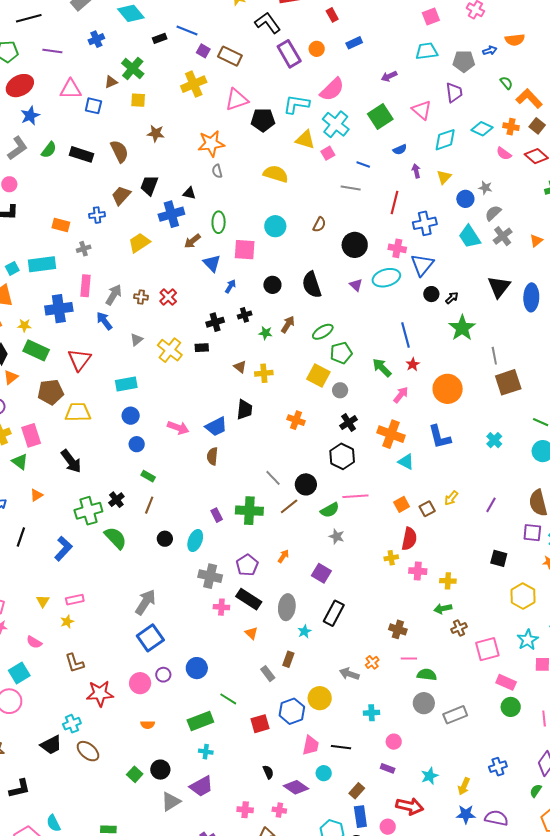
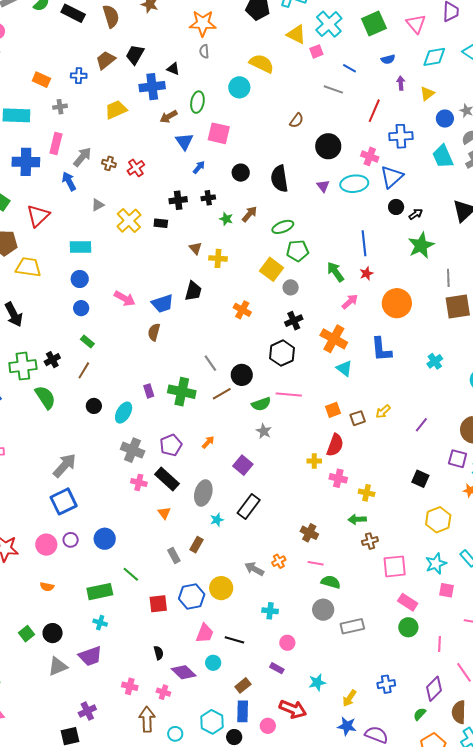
cyan circle: (275, 226) -> (239, 87), moved

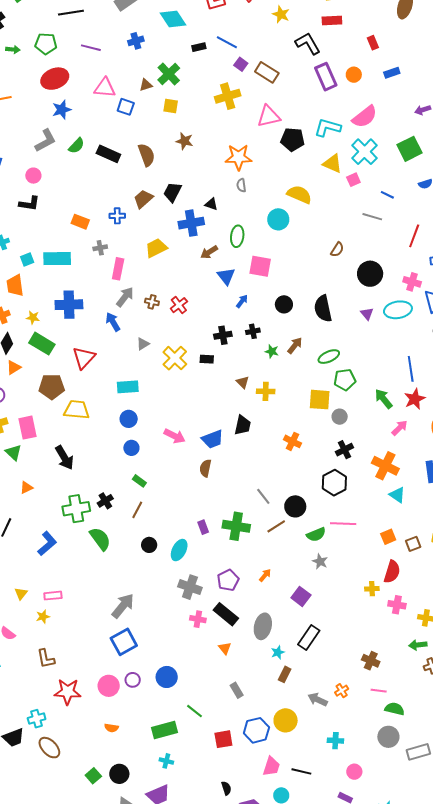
pink rectangle: (56, 144) -> (118, 269), moved
yellow square: (272, 269) -> (320, 400), turned -30
red star: (366, 273) -> (415, 399), size x1.5
brown rectangle: (197, 545) -> (285, 674), moved

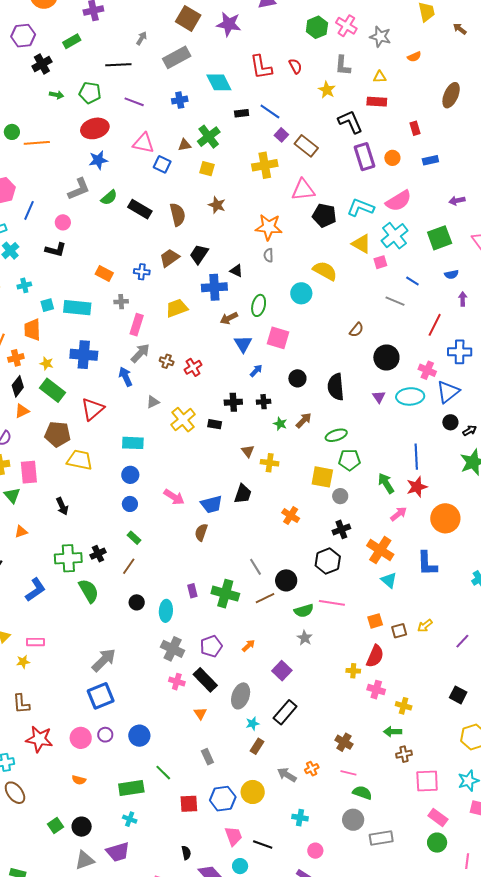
black arrow: (64, 458) -> (62, 506), size x0.7
cyan ellipse: (179, 550) -> (166, 611), turned -30
pink trapezoid: (271, 766) -> (233, 836), turned -45

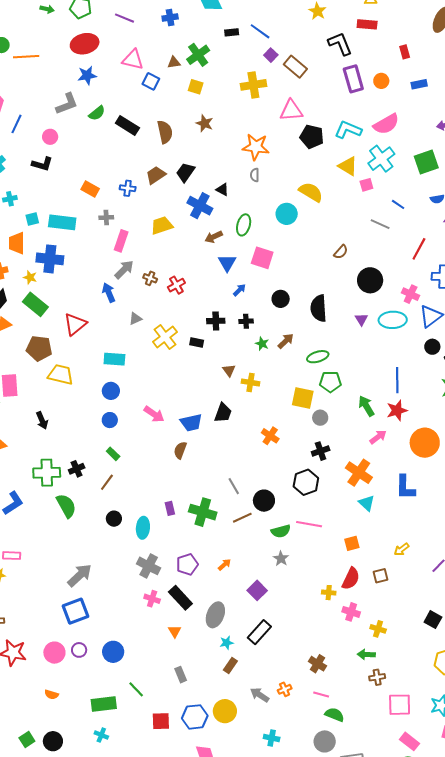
blue cross: (214, 287) -> (200, 206), turned 30
blue cross: (84, 355) -> (50, 259), moved
brown square: (399, 631) -> (381, 576), moved

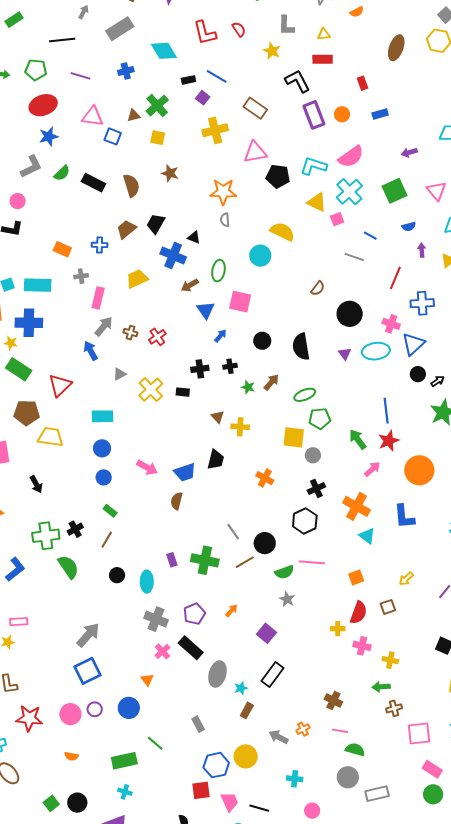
purple square: (271, 55) -> (203, 98), moved
pink cross: (152, 599) -> (163, 651), turned 35
gray ellipse: (215, 615) -> (217, 674), moved
orange triangle: (175, 631) -> (147, 680), moved
red square: (161, 721) -> (201, 790), moved

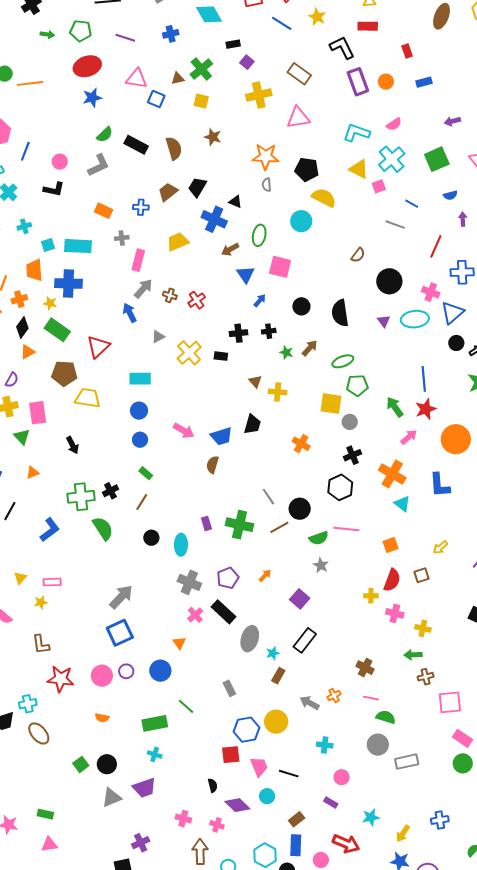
blue line: (217, 76) -> (282, 23), moved
pink semicircle: (351, 157) -> (394, 124), size x0.6
gray L-shape: (31, 167) -> (99, 165), moved
black pentagon: (278, 176) -> (307, 169), moved

